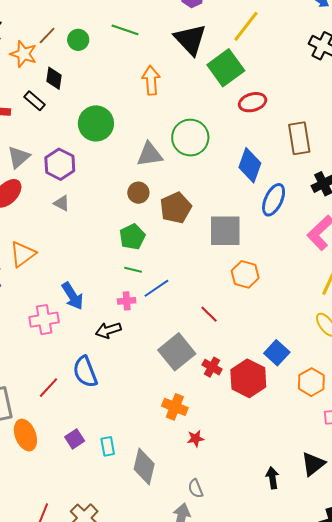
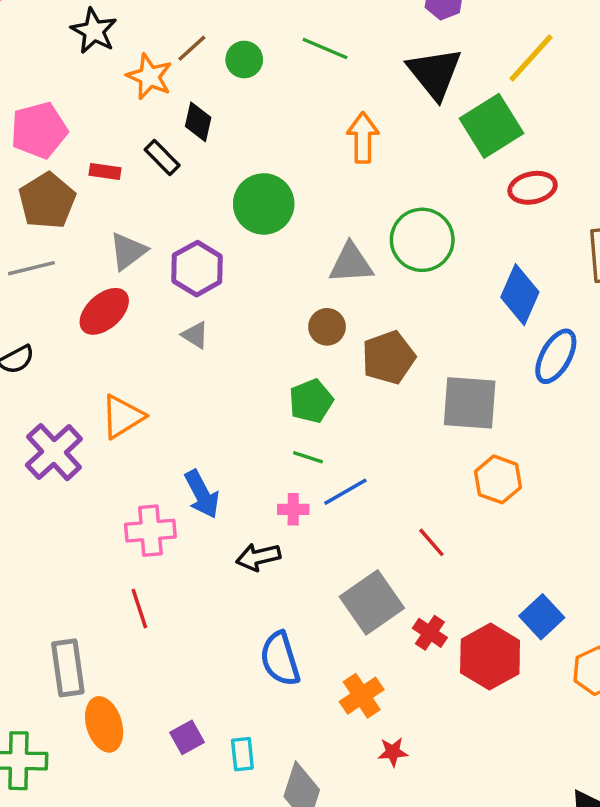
blue semicircle: (85, 372) -> (280, 659), moved
red line: (48, 388) -> (139, 609), moved, turned -65
orange cross: (175, 407) -> (362, 696), turned 30

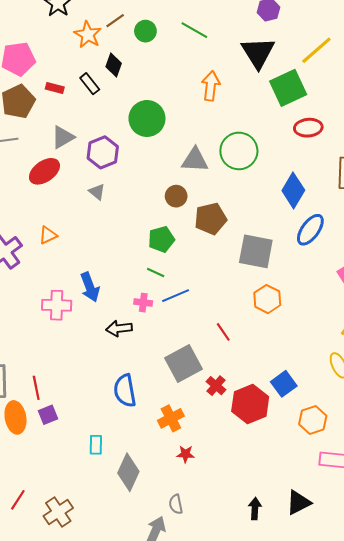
orange triangle: (122, 416) -> (48, 235), size x0.7
red line: (139, 609) -> (36, 388), moved
purple square: (187, 737) -> (48, 415), moved

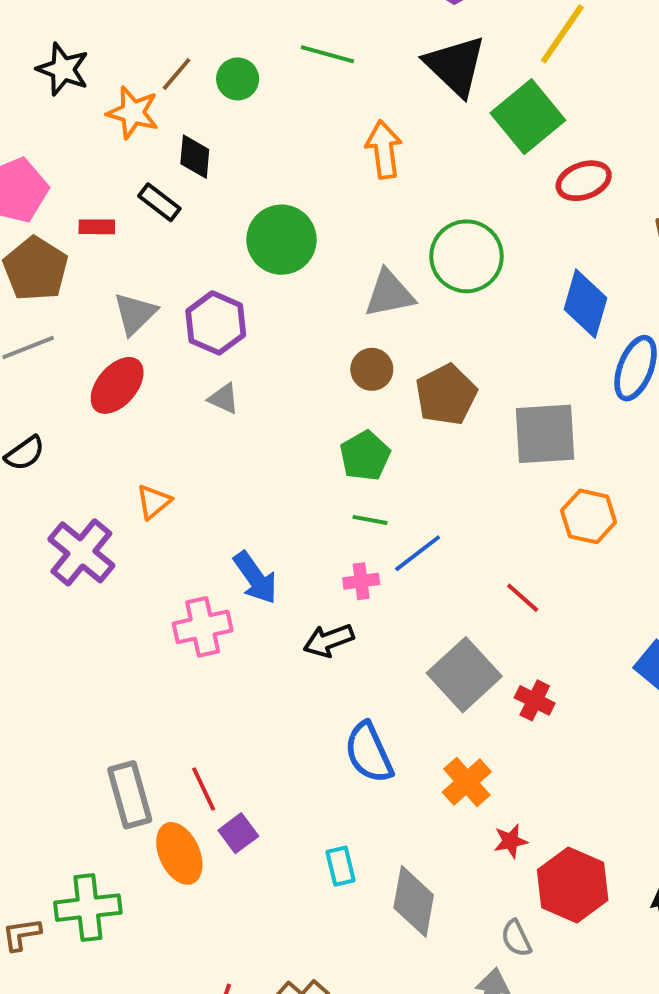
red hexagon: (250, 404) -> (573, 885), moved

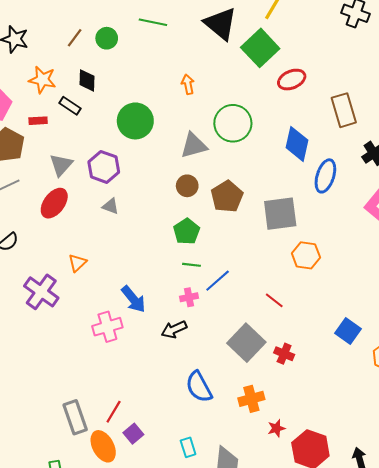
orange star: (133, 113) -> (42, 80), moved
orange arrow: (384, 150) -> (188, 84), moved, size x0.7
orange cross: (467, 782) -> (251, 399), turned 30
red line: (204, 789) -> (114, 412), turned 60

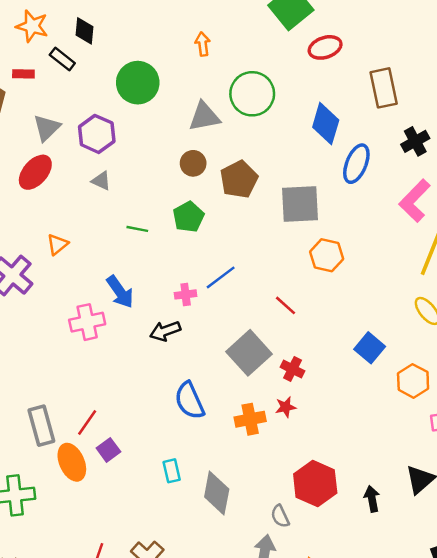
green line: (191, 265) -> (137, 229), moved
red star: (276, 428) -> (286, 407), moved

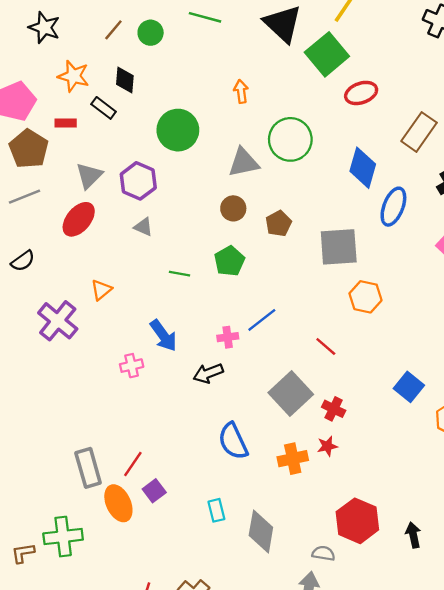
brown rectangle: (384, 88) -> (419, 132), turned 48
brown pentagon: (239, 179) -> (279, 224), size x0.7
pink cross: (87, 322) -> (132, 366), size x0.7
gray semicircle: (280, 516) -> (323, 553), turned 125

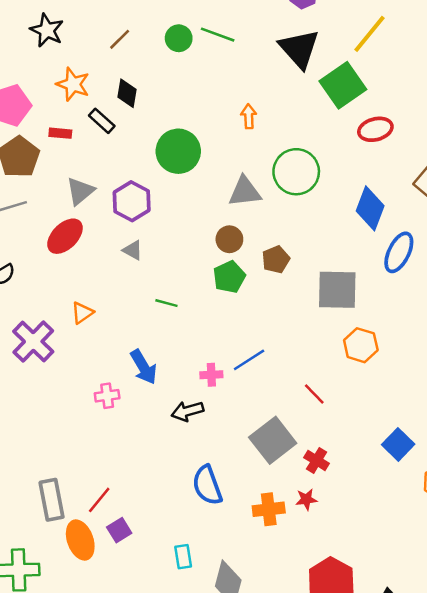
green circle: (151, 33) -> (179, 38), moved
green pentagon: (229, 261) -> (229, 277), moved

